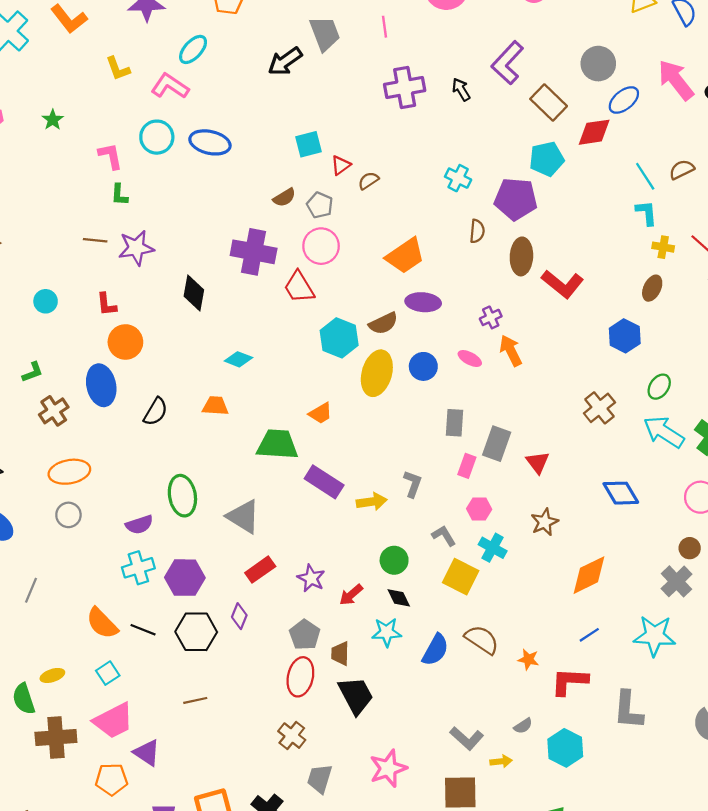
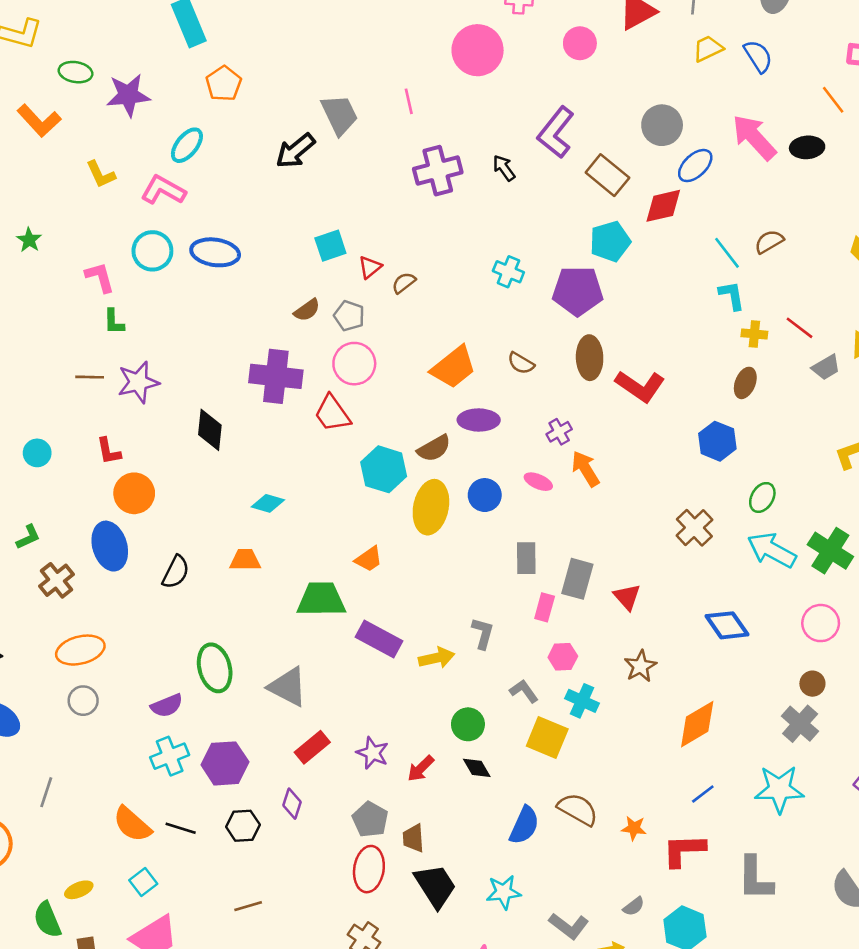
brown semicircle: (477, 231) -> (521, 363), moved, turned 120
black hexagon: (196, 632) -> (243, 826), size x0.7
cyan star: (387, 632) -> (504, 892), moved

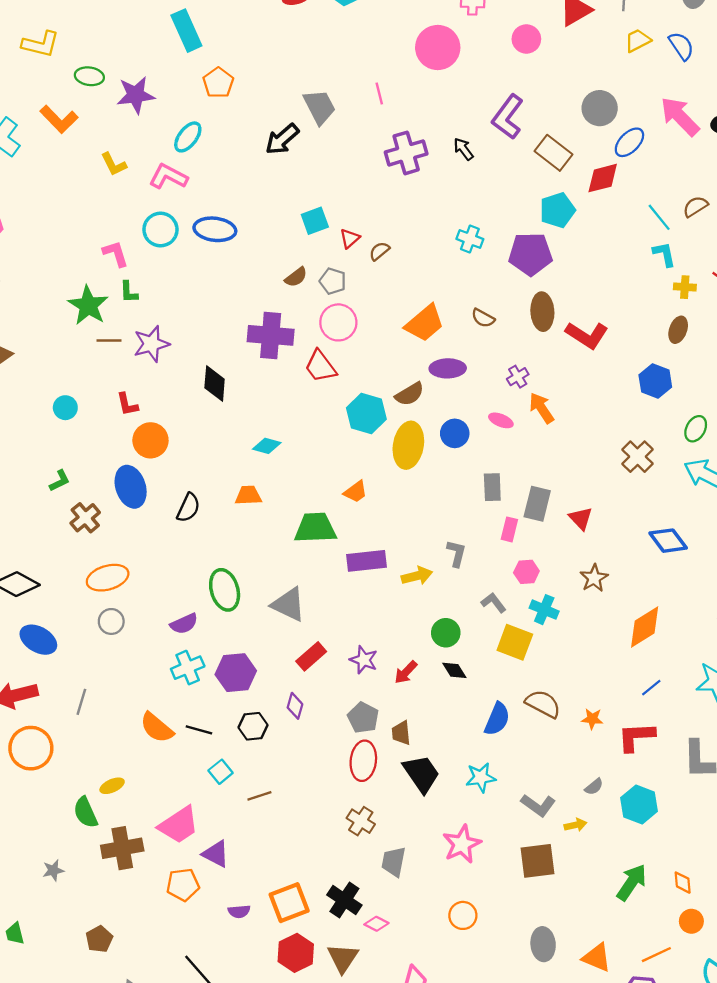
green star: (29, 240) -> (88, 305), moved, size x1.8
purple rectangle: (379, 639) -> (367, 561), turned -33
cyan square: (143, 882) -> (221, 772), moved

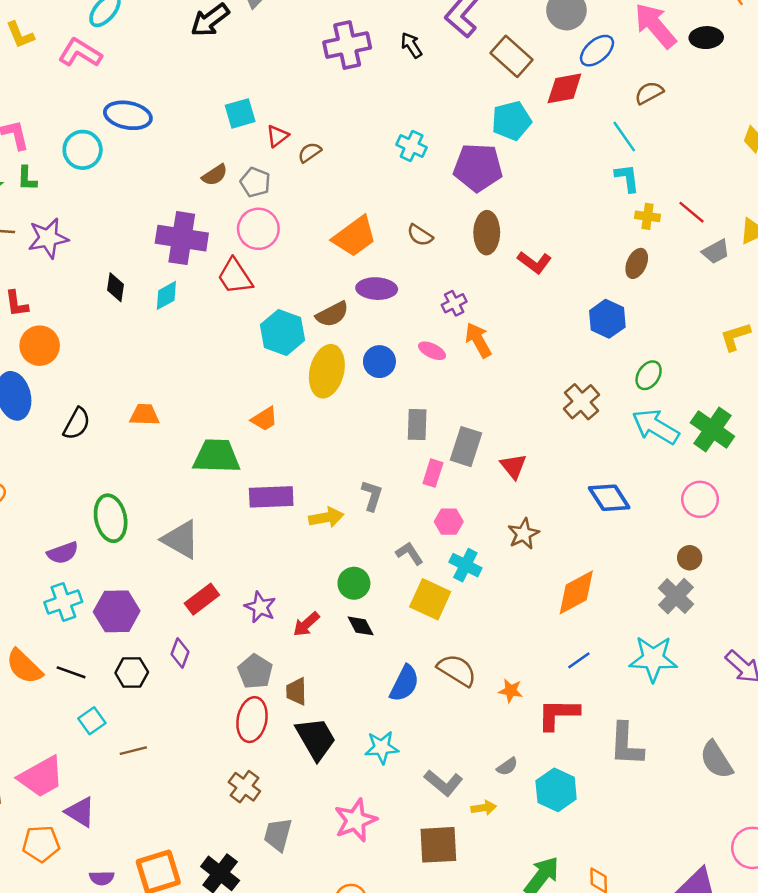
brown semicircle: (695, 207) -> (649, 93), moved
cyan circle: (160, 230) -> (83, 150), moved
red L-shape: (587, 335) -> (535, 262), size x0.7
black diamond: (215, 383) -> (116, 287), size x0.7
cyan diamond: (267, 446) -> (166, 295), moved, turned -48

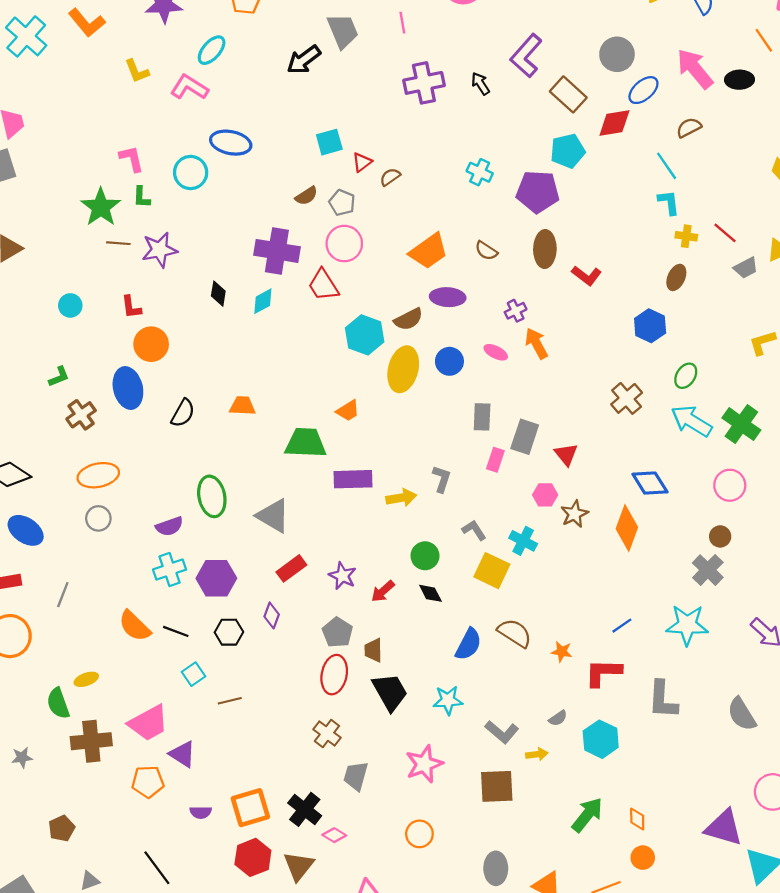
pink hexagon: (449, 522) -> (545, 495), moved
orange diamond: (576, 592) -> (627, 528), moved, turned -42

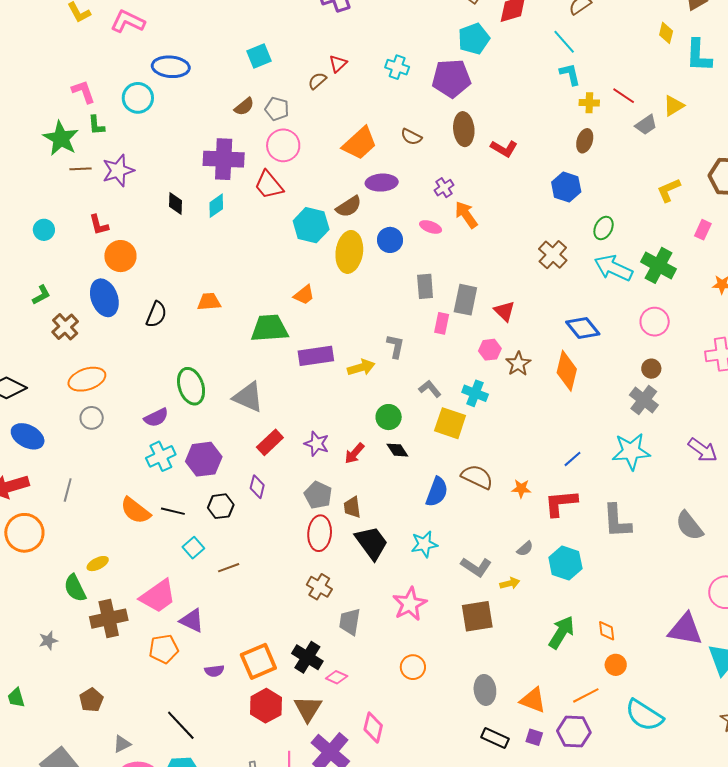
red triangle: (362, 162) -> (338, 64), moved

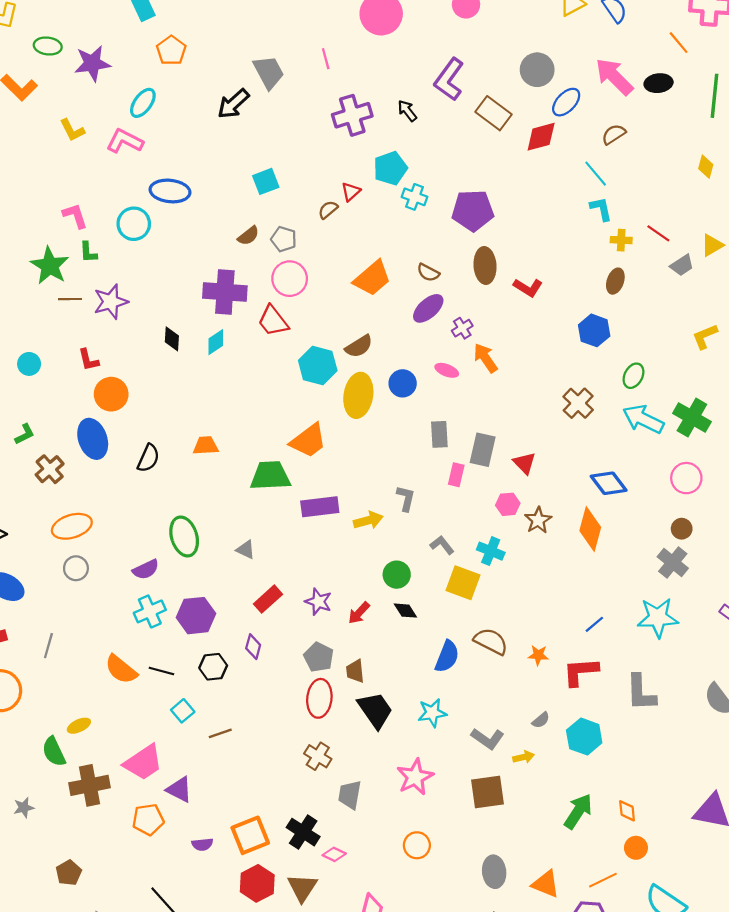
cyan pentagon: (474, 39) -> (390, 168), moved
purple ellipse: (382, 183) -> (428, 308), moved, turned -40
orange trapezoid: (304, 295) -> (308, 441), size x1.6
gray triangle: (248, 397) -> (246, 550), size x0.6

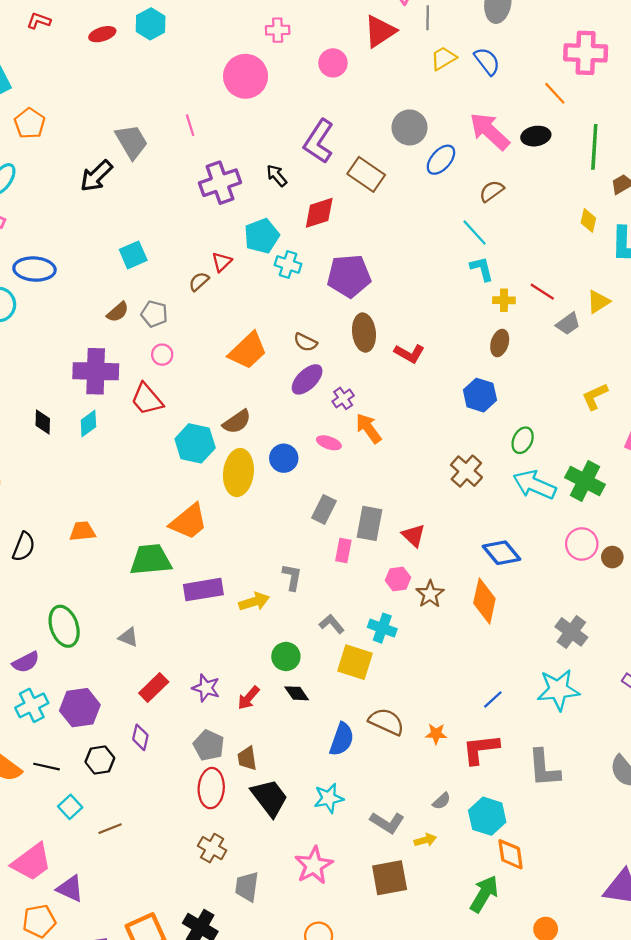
red diamond: (541, 137) -> (319, 213), moved
pink circle: (290, 279) -> (162, 355), size x0.6
gray rectangle: (439, 434) -> (324, 509), turned 32
brown circle: (682, 529) -> (612, 557), moved
orange diamond: (627, 811) -> (511, 854), moved, size x1.4

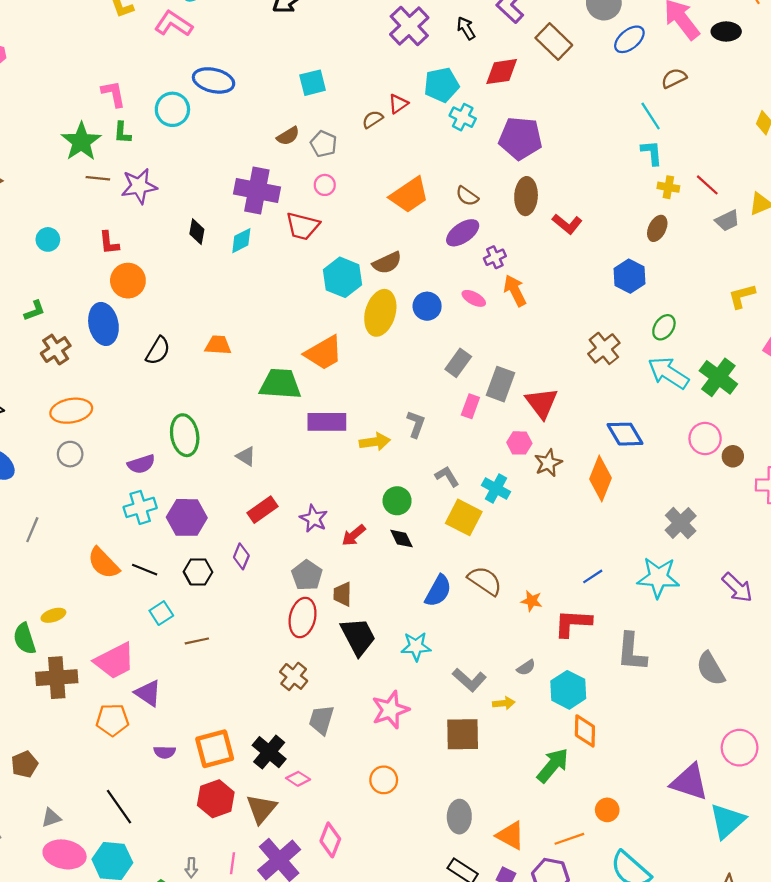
purple cross: (220, 183) -> (409, 26), turned -33
red trapezoid: (147, 399) -> (303, 226), turned -45
red triangle: (413, 535) -> (542, 403), size x1.4

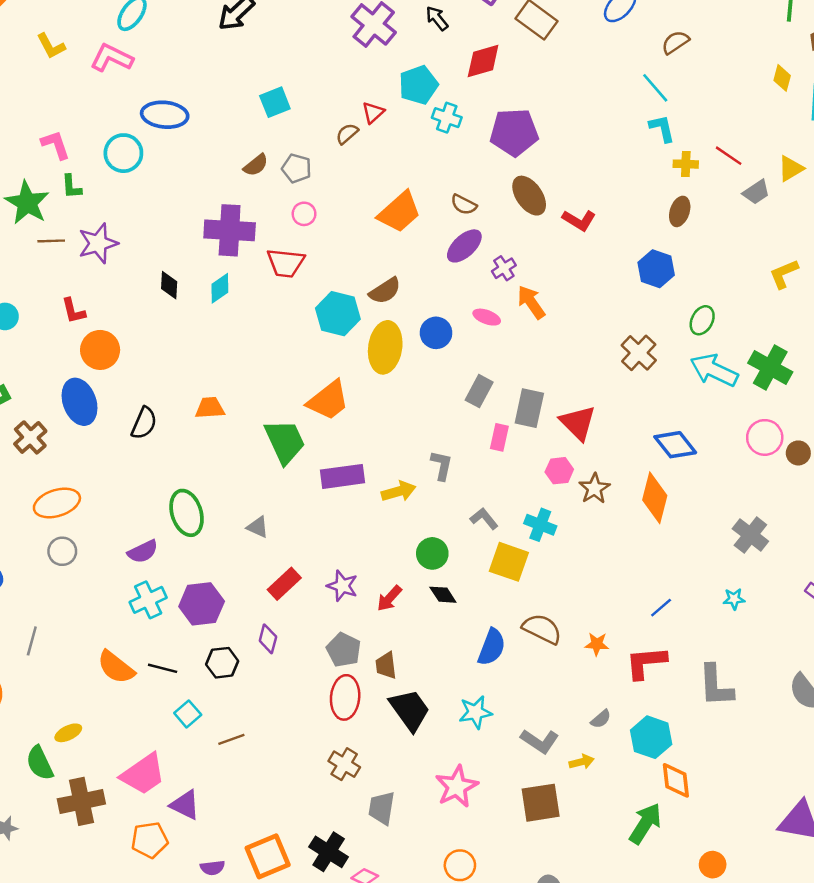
brown ellipse: (526, 196) -> (529, 196), turned -30
green trapezoid: (280, 384) -> (285, 442), turned 69
cyan star: (658, 577) -> (734, 599), size x0.5

